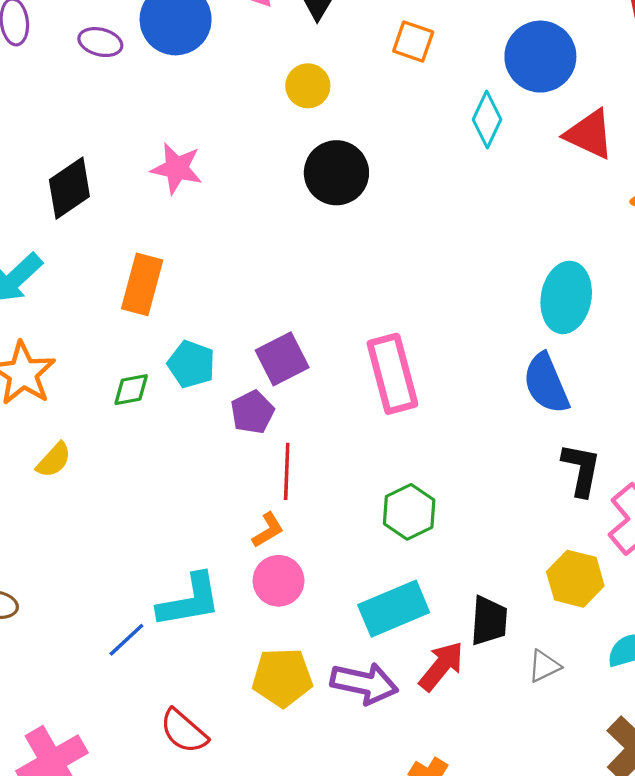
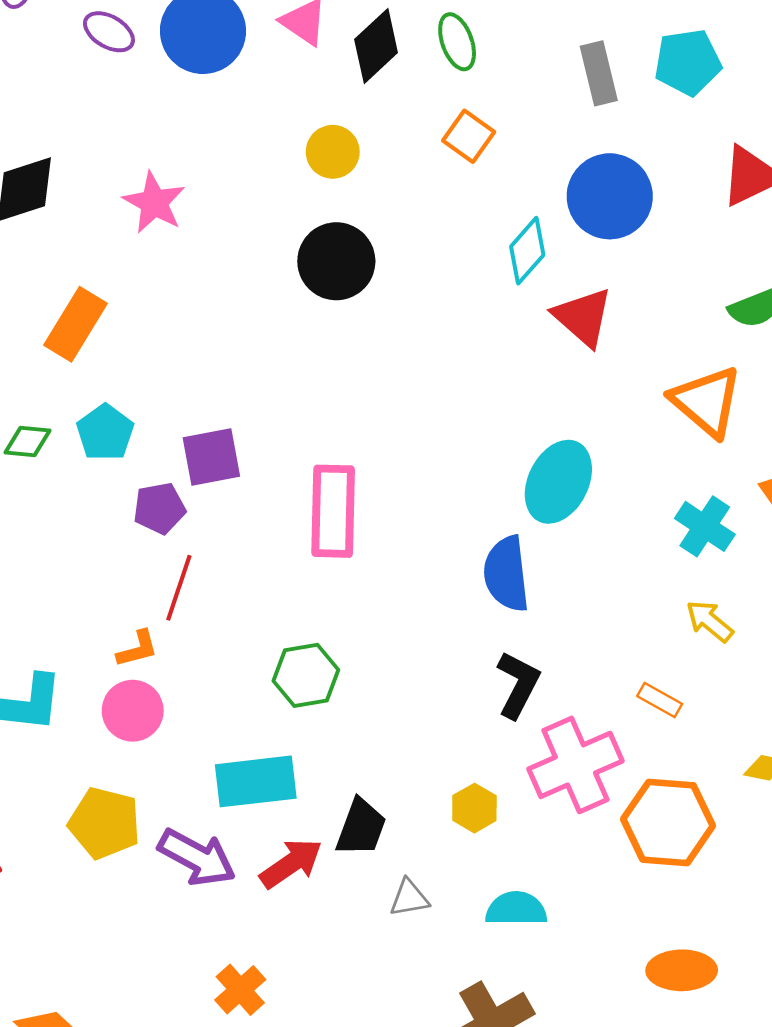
red triangle: (589, 134) -> (583, 317), moved
yellow hexagon: (575, 579) -> (474, 808), size x0.7

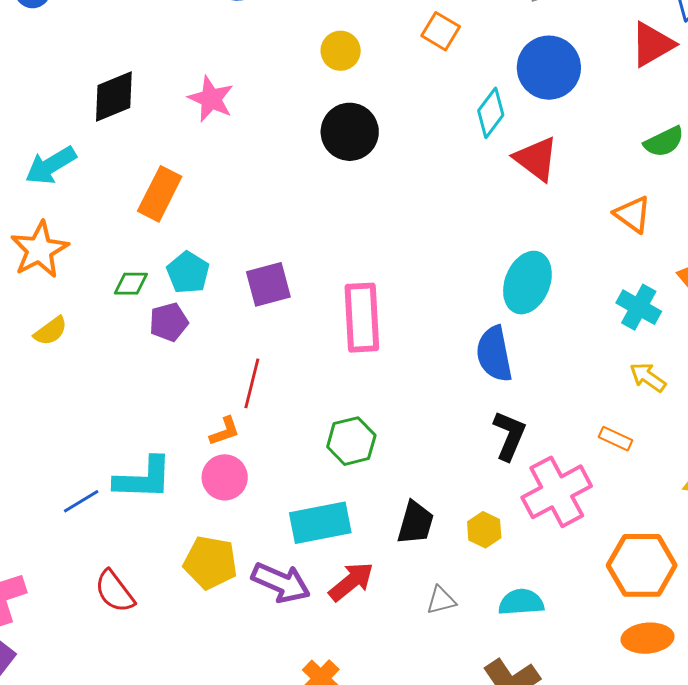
orange triangle: (706, 401) -> (633, 214), size x0.7
purple pentagon: (159, 508) -> (169, 322), moved
orange hexagon: (668, 822) -> (642, 565), moved
black trapezoid: (361, 827) -> (416, 523), moved

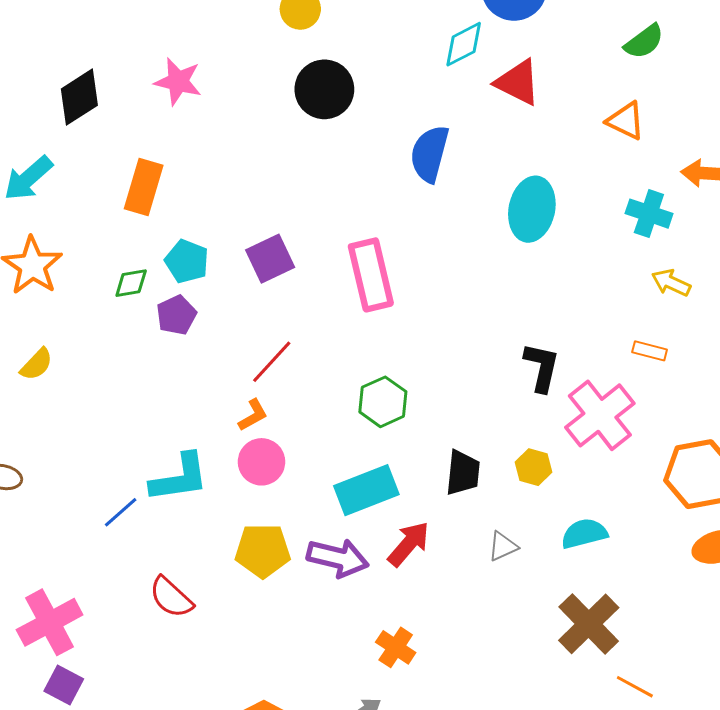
cyan diamond: (491, 113) -> (464, 44), turned 36
yellow semicircle: (51, 331) -> (36, 364), moved
blue semicircle: (494, 354) -> (430, 154), moved, turned 36
red line: (252, 383) -> (272, 362), turned 39

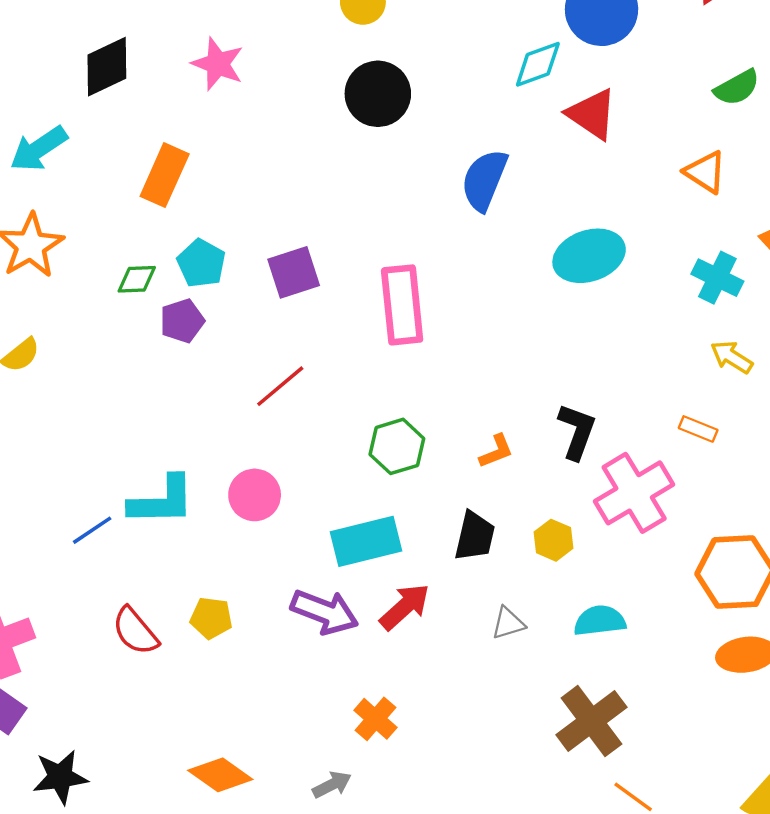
cyan ellipse: (532, 209) -> (589, 256), turned 52
orange L-shape: (253, 415) -> (496, 451), moved
yellow pentagon: (263, 551) -> (211, 618), moved, size x0.7

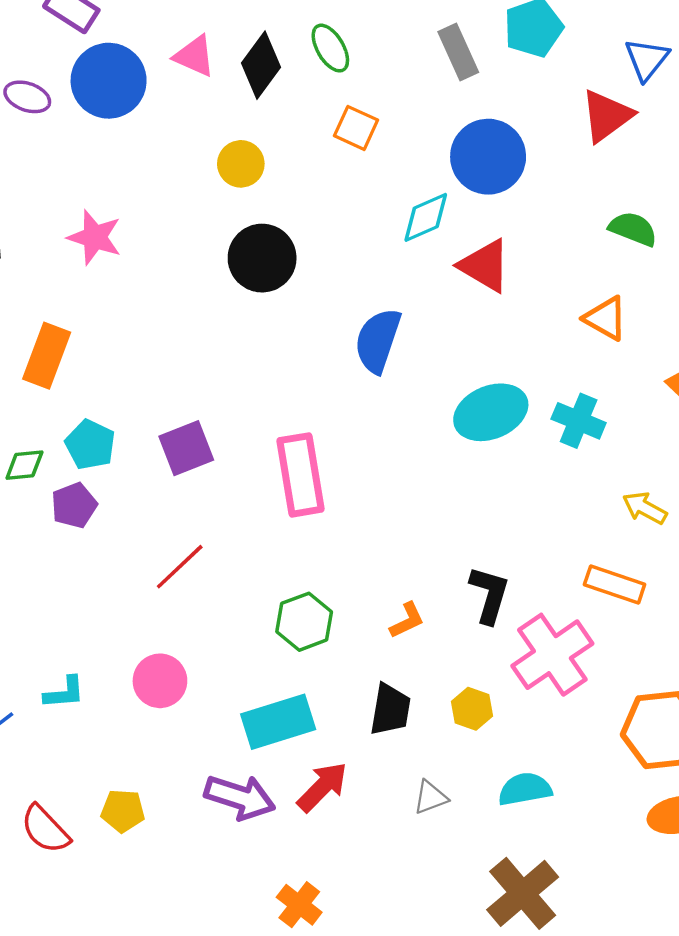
green semicircle: (737, 88) -> (633, 229), turned -126
cyan cross: (717, 278) -> (579, 421), moved
orange rectangle: (698, 429) -> (615, 584), size x1.5
cyan L-shape: (162, 501) -> (64, 693), size x0.6

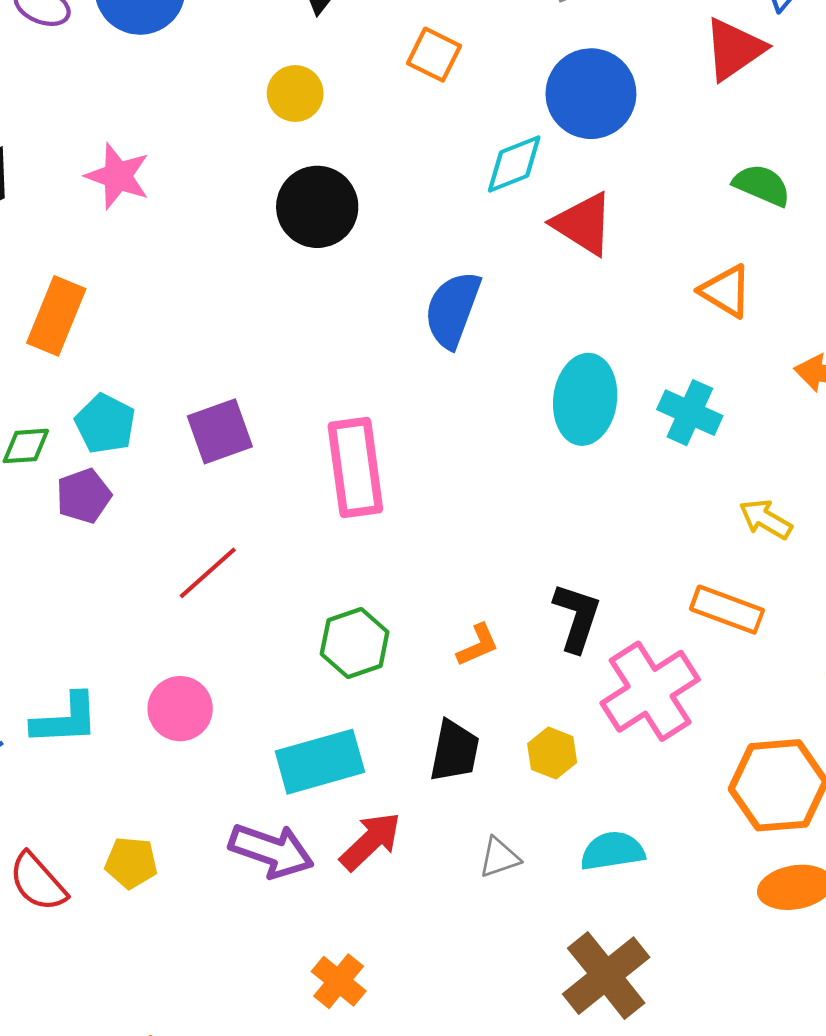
cyan ellipse: (491, 412) -> (585, 399), turned -62
cyan L-shape: (64, 693) -> (65, 719), size x1.4

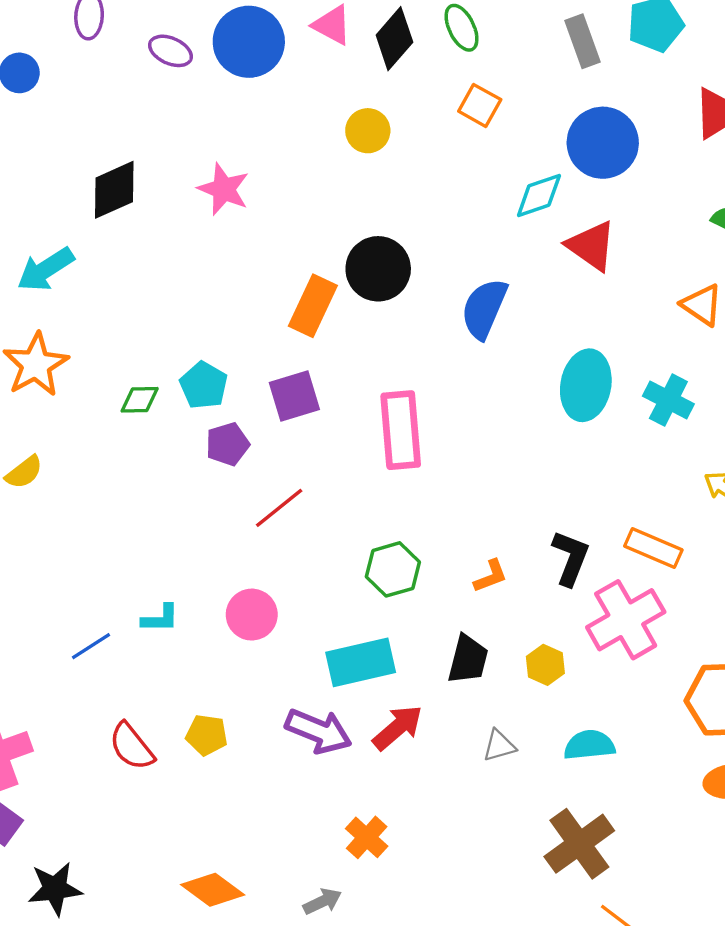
black circle: (317, 207) -> (378, 269), moved
orange rectangle: (56, 316) -> (313, 306), moved
purple pentagon: (84, 496) -> (227, 444), moved
orange rectangle: (727, 610) -> (653, 548), moved
cyan L-shape: (65, 719) -> (160, 618), size x0.7

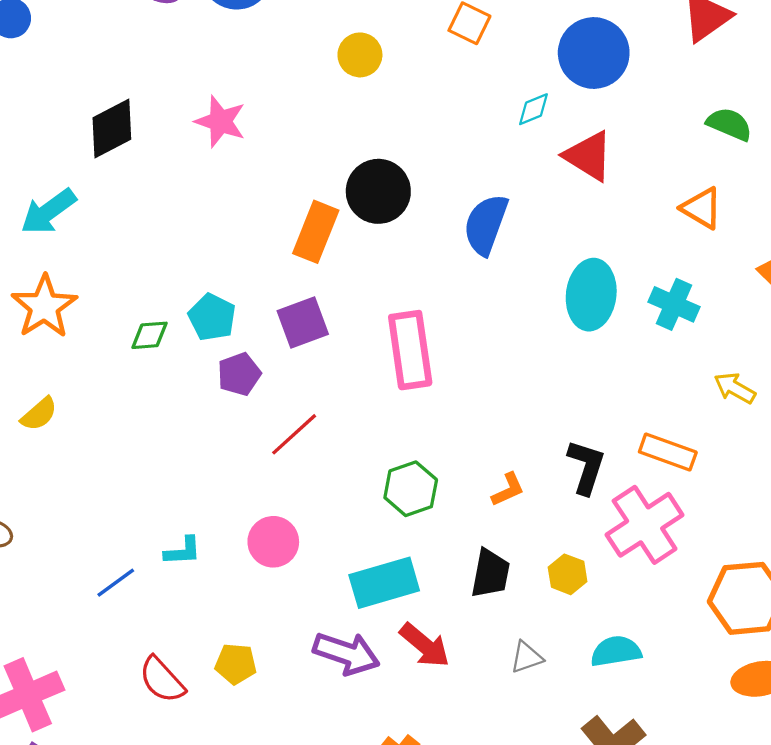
cyan diamond: (539, 196) -> (533, 109), size x0.7
red arrow: (398, 728) -> (425, 645), turned 84

